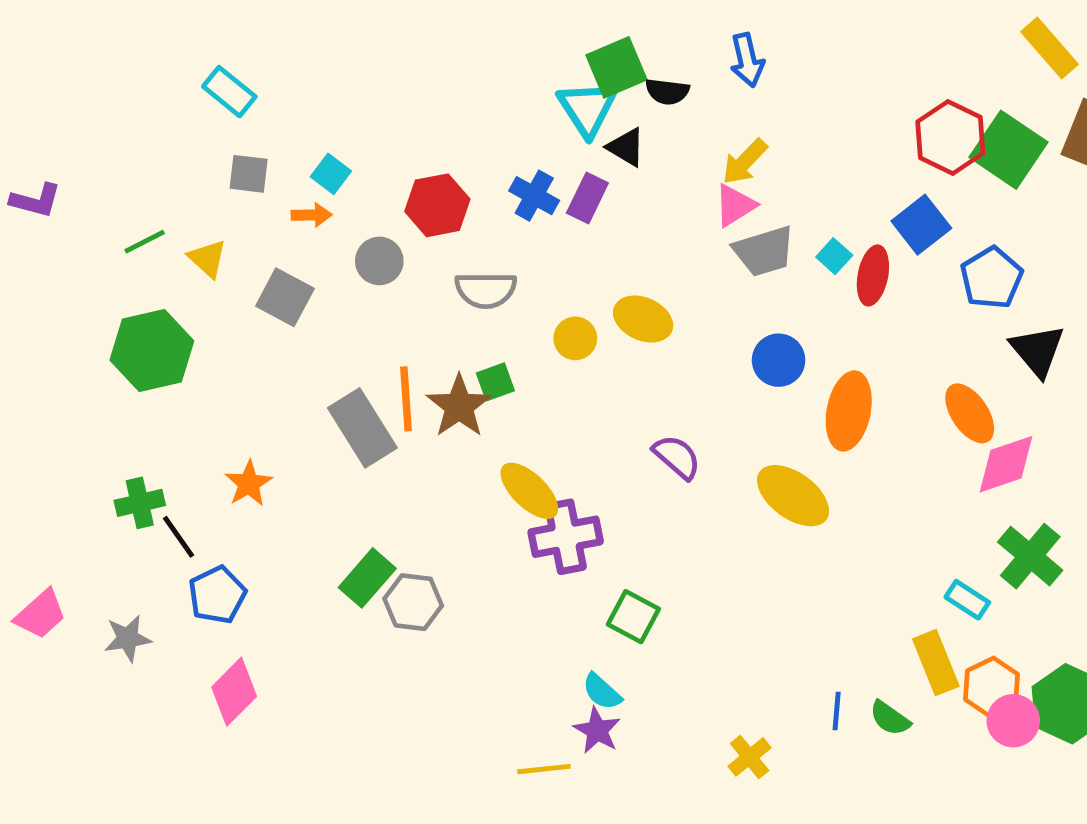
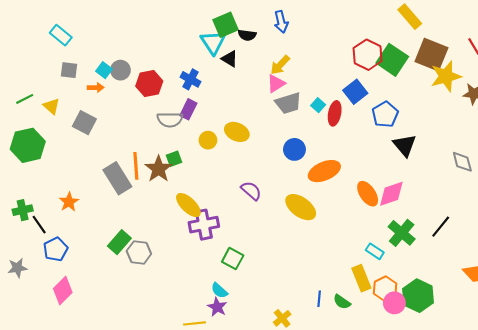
purple rectangle: (587, 198) -> (188, 109), moved
gray circle: (379, 261) -> (120, 70), moved
orange ellipse: (849, 411) -> (324, 171), turned 56
orange ellipse: (970, 413) -> (368, 194), moved

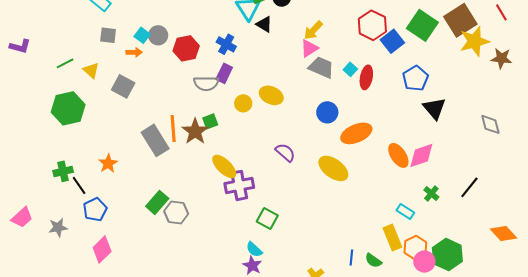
red hexagon: (368, 55) -> (372, 25), moved
brown square: (431, 55) -> (460, 20), turned 36
blue square: (355, 92) -> (392, 41), moved
gray trapezoid: (288, 103) -> (321, 67), turned -140
green cross: (402, 233) -> (431, 193), size x0.6

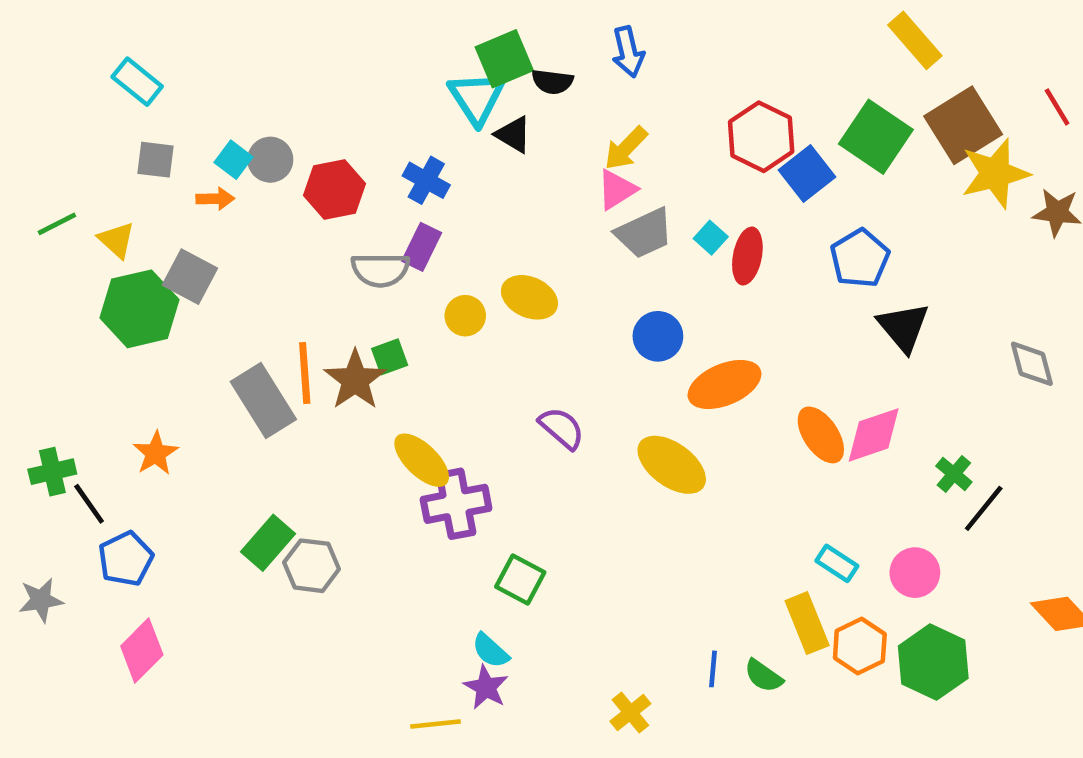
gray trapezoid: (321, 67) -> (644, 233), turned 132
green hexagon: (68, 108) -> (139, 309), moved
green cross: (431, 193) -> (954, 474), moved
pink circle: (424, 262) -> (915, 573), moved

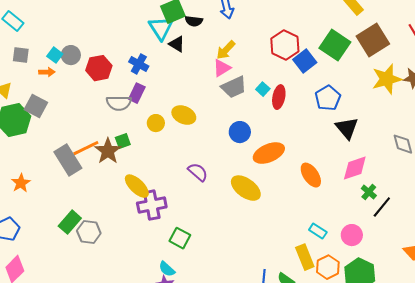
yellow star: (995, 173) -> (387, 79), moved
orange line: (305, 373) -> (86, 148), turned 68
pink diamond: (874, 435) -> (355, 168), moved

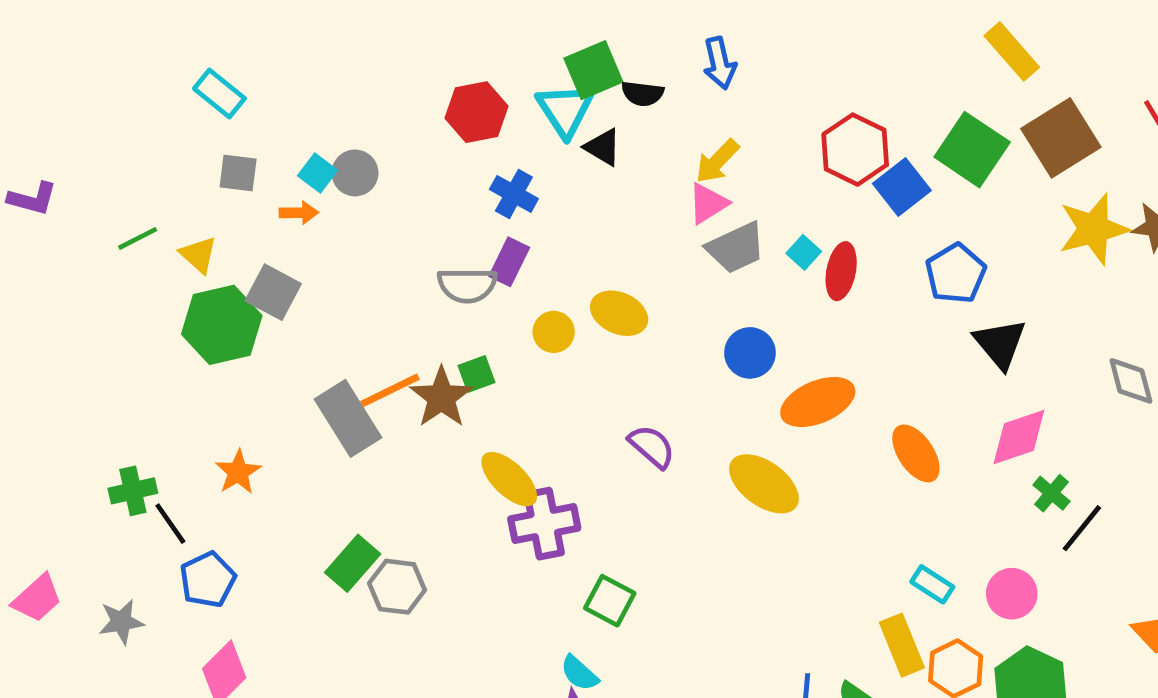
red hexagon: (99, 68) -> (477, 112), moved

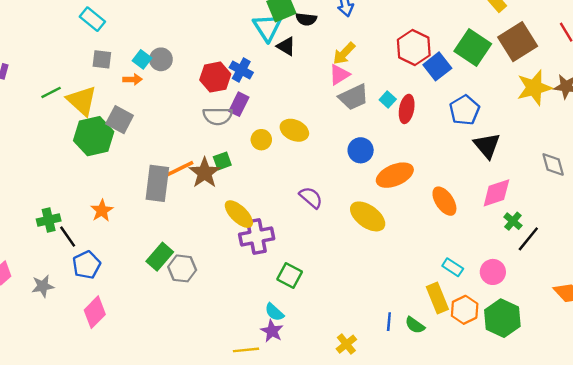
red hexagon: (477, 112) -> (215, 77), moved
yellow triangle: (198, 255) -> (82, 101), size x1.6
gray rectangle: (348, 418) -> (157, 183), turned 39

